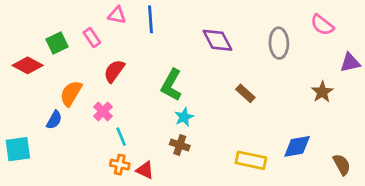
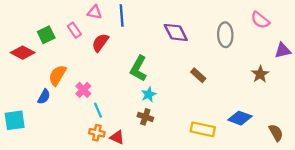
red semicircle: (114, 71) -> (100, 43), moved
blue diamond: (297, 146) -> (240, 118), turned 30

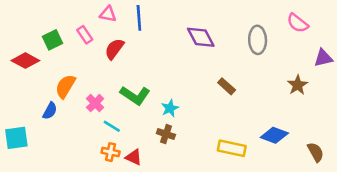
green L-shape: (139, 69) -> (135, 95), moved, turned -85
cyan line: (98, 110) -> (112, 126), turned -35

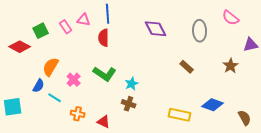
pink triangle: (108, 14) -> (84, 20), moved
red semicircle: (114, 49) -> (104, 38), moved, turned -36
brown rectangle: (227, 86) -> (187, 67), moved
cyan line: (112, 126) -> (55, 98), moved
orange cross: (111, 152) -> (78, 114), moved

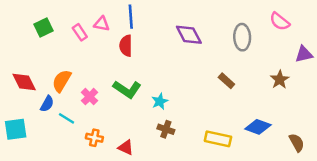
green square: (41, 31) -> (43, 27), moved
red diamond: (20, 47) -> (24, 82), moved, turned 35
brown cross: (129, 104) -> (166, 129), moved

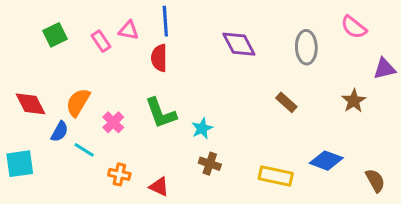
green L-shape: (127, 89) -> (161, 113), turned 36

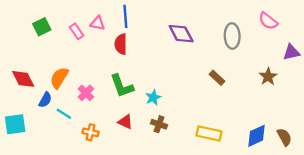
blue diamond: (326, 161) -> (257, 136), moved, turned -45
red triangle: (159, 187) -> (125, 122), moved

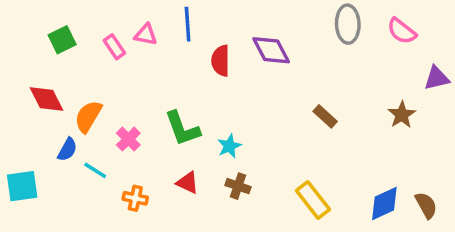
gray ellipse: (232, 36) -> (348, 24), moved
red semicircle: (121, 44) -> (221, 61), moved
red diamond: (23, 79) -> (46, 99), moved
yellow rectangle: (209, 133) -> (313, 200), turned 40

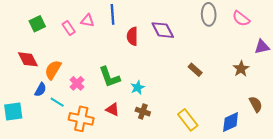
orange cross: (135, 198) -> (81, 119), size x1.6
brown semicircle: (426, 205) -> (256, 104), moved

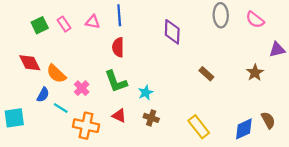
pink rectangle: (69, 28) -> (64, 24), moved
purple diamond: (163, 30) -> (172, 32), turned 30
red semicircle: (132, 36) -> (118, 47), moved
orange semicircle: (53, 70) -> (56, 74), turned -78
brown semicircle: (256, 104) -> (268, 120), moved

